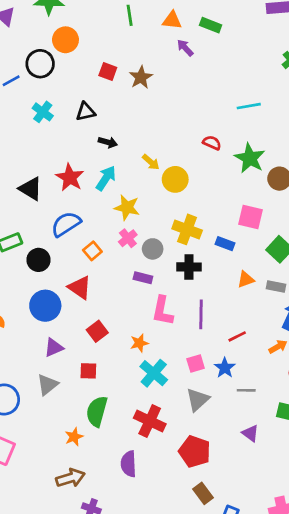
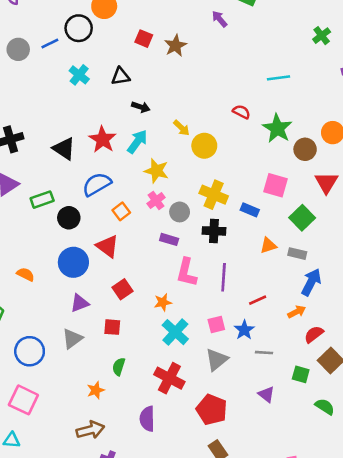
green semicircle: (97, 411) -> (119, 367), size x0.6

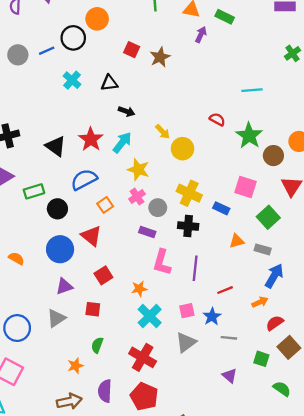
purple arrow: (220, 19) -> (201, 35), turned 63
red pentagon: (212, 410) -> (144, 397), moved
purple semicircle: (147, 419) -> (105, 391), moved

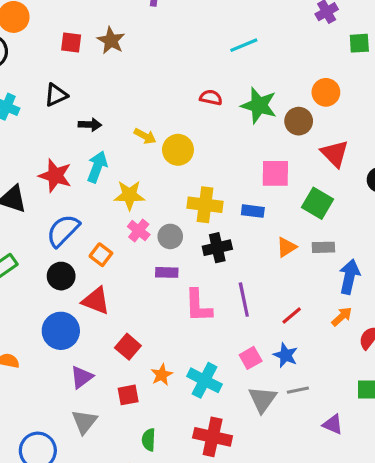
black circle: (57, 209) -> (61, 276), moved
orange star: (139, 289) -> (162, 375), moved
gray line: (229, 338) -> (298, 390), moved

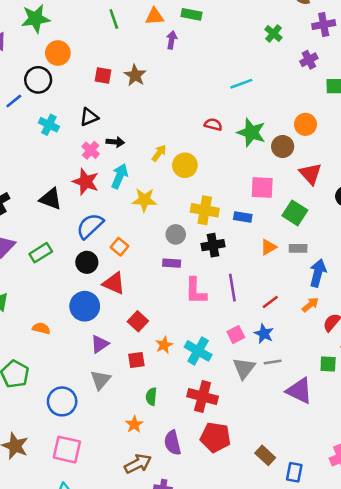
yellow arrow: (145, 136) -> (159, 153), turned -84
pink cross: (139, 231) -> (91, 150), moved
purple triangle: (333, 424) -> (299, 391), size x1.6

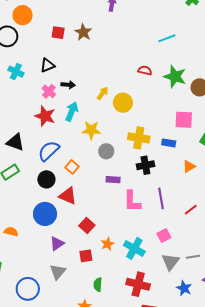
black triangle: (51, 199) -> (15, 142), moved
gray circle: (176, 234) -> (106, 151), moved
blue star: (264, 334) -> (184, 288), moved

